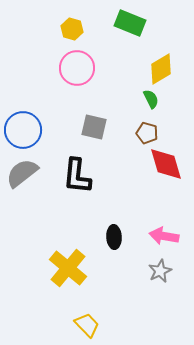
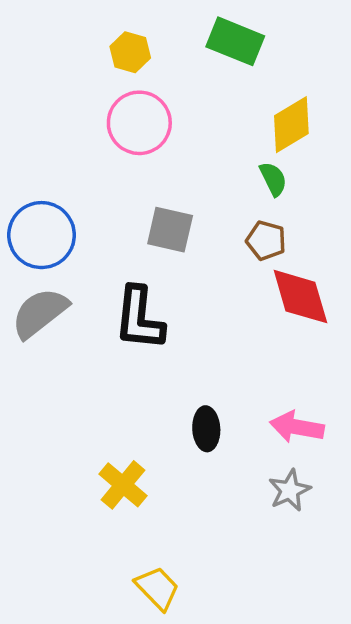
yellow cross: (68, 268) -> (123, 485), size x0.7

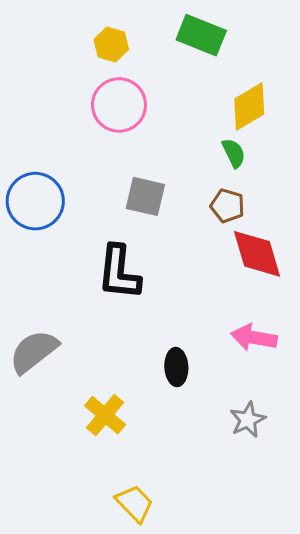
gray semicircle: (40, 313) -> (34, 352), moved
pink arrow: (297, 427) -> (254, 338), moved

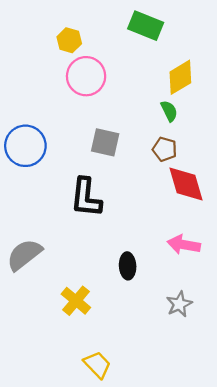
yellow hexagon: (111, 44) -> (69, 40), moved

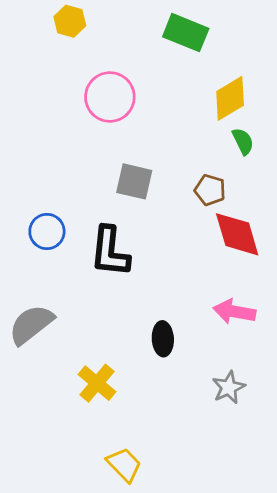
yellow hexagon: (69, 40) -> (70, 21), moved
green semicircle: (169, 111) -> (243, 141), moved
blue circle: (25, 146) -> (47, 231), moved, size x0.7

